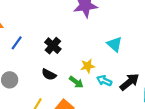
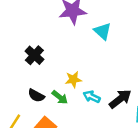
cyan triangle: (115, 44) -> (102, 31), moved
black semicircle: (49, 75) -> (36, 96), moved

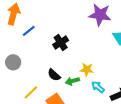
green arrow: (60, 97) -> (72, 81), turned 112

